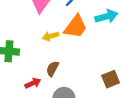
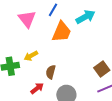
yellow arrow: (50, 36) -> (31, 56), moved

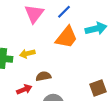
brown semicircle: (51, 72) -> (43, 76), turned 48

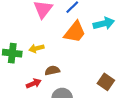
brown square: (98, 88) -> (106, 82), turned -35

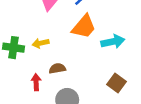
cyan arrow: (104, 23) -> (113, 42), moved
red arrow: (34, 84) -> (36, 82), turned -72

